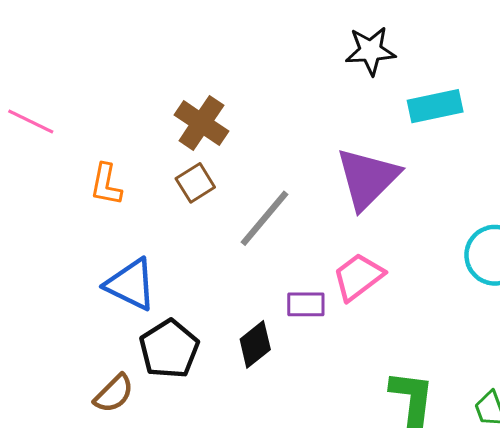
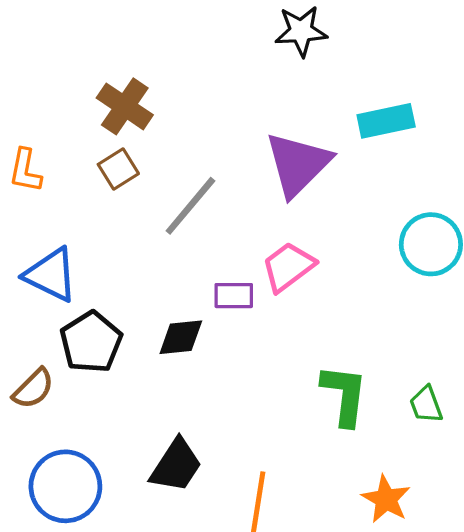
cyan rectangle: (435, 106) -> (386, 121), moved
black diamond: (255, 344) -> (181, 337), turned 33

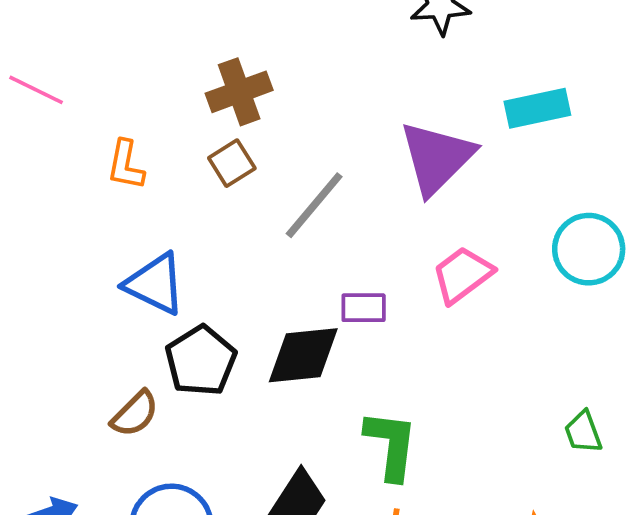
brown cross: (125, 106) -> (239, 92), turned 36
pink trapezoid: (288, 267) -> (462, 275), moved
black diamond: (181, 337) -> (303, 355), size x1.4
green L-shape: (344, 395) -> (391, 445), moved

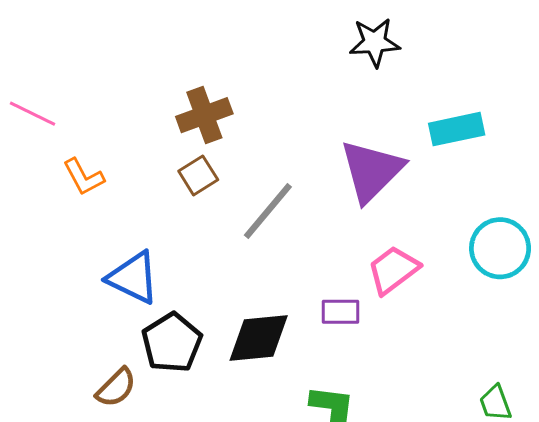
orange L-shape: (126, 165) -> (84, 177), moved, turned -39
purple rectangle: (364, 308) -> (341, 312), moved

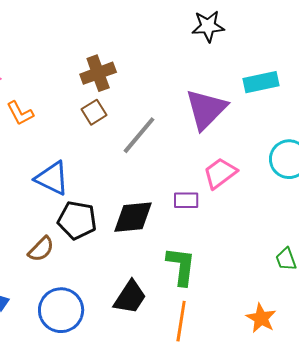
black pentagon: (172, 343) -> (77, 220), turned -30

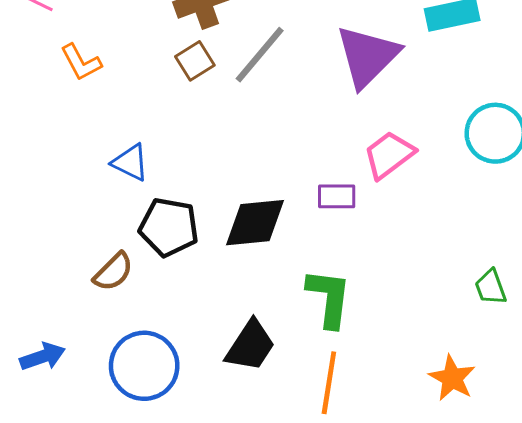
gray line: (139, 135) -> (260, 55), moved
blue triangle: (52, 178) -> (130, 162), size x0.7

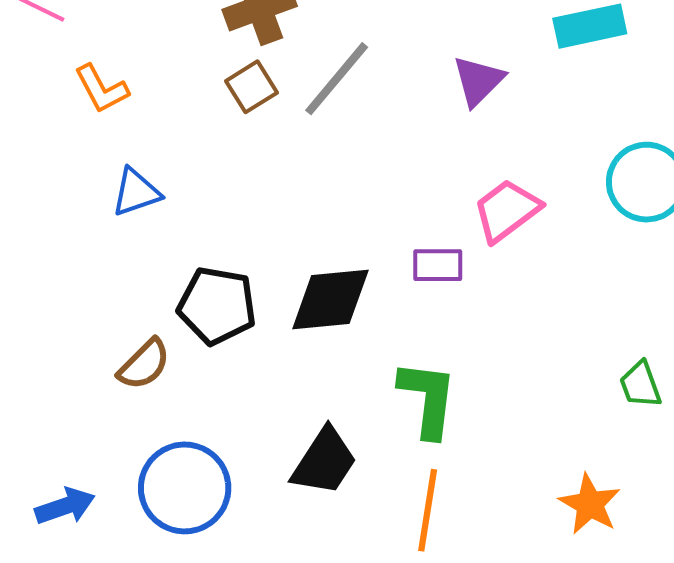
purple triangle: (367, 56) -> (478, 81), size x0.6
blue triangle: (130, 162) -> (136, 192), moved, turned -45
blue arrow: (42, 357) -> (65, 506), moved

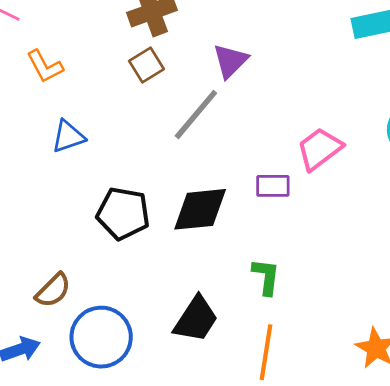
gray line: (337, 79) -> (196, 114), moved
purple triangle: (478, 81) -> (230, 61), moved
brown semicircle: (144, 364) -> (53, 290), moved
green L-shape: (428, 399) -> (266, 277), size x0.7

